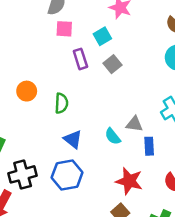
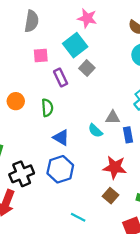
pink square: (64, 29) -> (41, 55), moved
cyan square: (102, 36) -> (75, 45), size x1.5
purple rectangle: (80, 59) -> (61, 78), moved

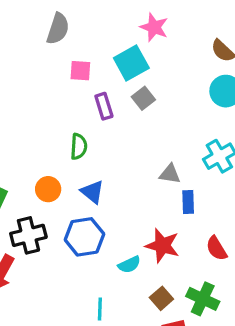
gray semicircle: (32, 21) -> (58, 29), moved
orange circle: (16, 101) -> (48, 189), moved
cyan semicircle: (95, 131) -> (129, 265), moved, turned -77
brown square: (111, 196) -> (161, 298), moved
cyan line: (78, 217) -> (100, 309), turned 56

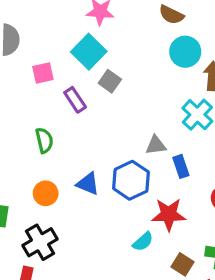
green semicircle: (79, 146) -> (44, 140), moved
blue hexagon: (84, 237) -> (131, 180), moved

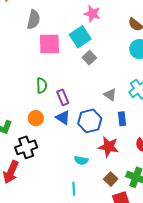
pink square: (43, 73) -> (49, 44), size x1.6
purple rectangle: (75, 100) -> (63, 97), moved
gray triangle: (156, 145) -> (110, 95), moved, turned 32
cyan semicircle: (143, 242) -> (81, 160), moved, turned 40

